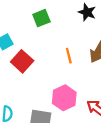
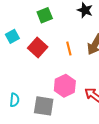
red square: (22, 61) -> (38, 47), moved

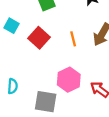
cyan square: (12, 36) -> (12, 26), turned -32
cyan semicircle: (14, 100) -> (13, 86), moved

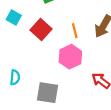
pink hexagon: (69, 80) -> (70, 57), moved

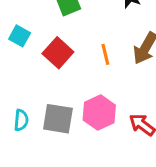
pink hexagon: (70, 57) -> (99, 113), moved
gray square: (48, 93) -> (58, 119), moved

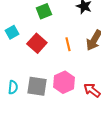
cyan square: (20, 36) -> (12, 32), turned 32

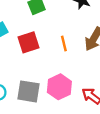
red square: (37, 43) -> (29, 42), turned 30

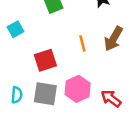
red square: (29, 42) -> (45, 60), moved

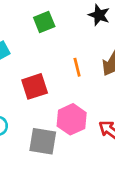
gray square: (45, 94) -> (43, 141), moved

